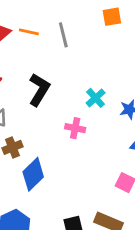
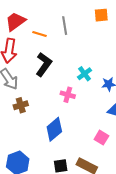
orange line: (29, 32) -> (39, 34), moved
blue diamond: (33, 174) -> (54, 129), moved

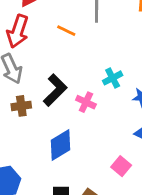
orange line: (39, 34) -> (66, 31), moved
black L-shape: (44, 64) -> (55, 90), moved

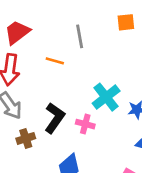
cyan cross: (113, 78) -> (106, 97), size x1.5

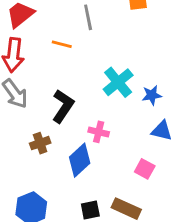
pink cross: (85, 124) -> (99, 132), moved
brown cross: (26, 138) -> (40, 143), moved

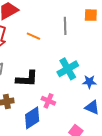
gray line: (88, 17) -> (65, 26), moved
black L-shape: (63, 106) -> (27, 79), turned 50

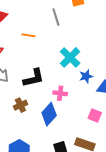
blue star: (89, 82) -> (86, 76), moved

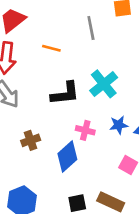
blue star: (86, 76) -> (119, 125), moved
black L-shape: (34, 78) -> (65, 93), moved

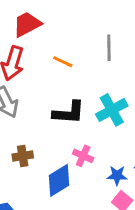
blue star: (119, 125) -> (117, 175), moved

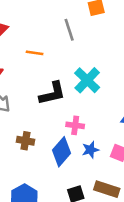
brown cross: (23, 156) -> (25, 141), turned 36
blue star: (117, 175) -> (90, 150), moved

